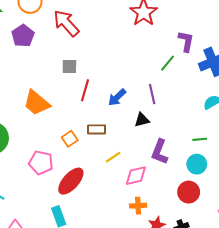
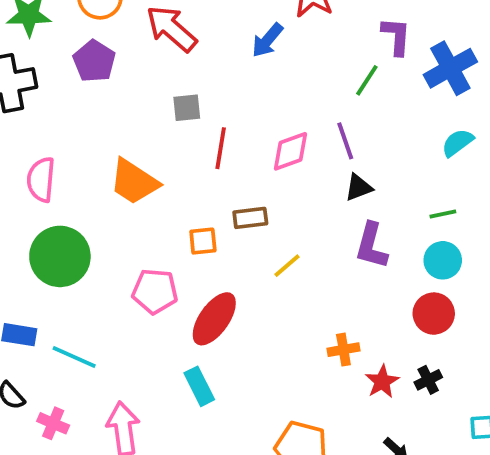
blue arrow: (117, 97) -> (267, 40), moved
black triangle: (142, 120) -> (359, 187), moved
orange square: (70, 139) -> (203, 241), turned 35
pink diamond: (136, 176) -> (291, 151), moved

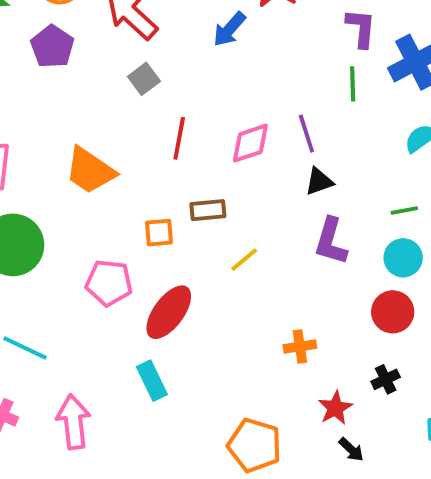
green line: (367, 80) -> (353, 84), moved, turned -36
gray square: (187, 108) -> (144, 79), moved, turned -32
red star: (382, 382) -> (335, 408), moved

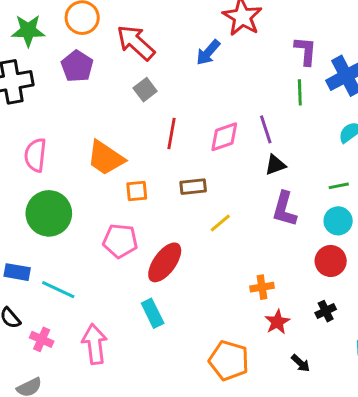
orange square: (159, 233) -> (137, 191), moved
red star: (335, 408) -> (277, 322), moved

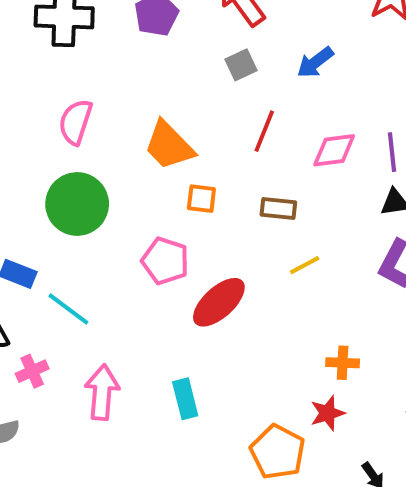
blue arrow: (208, 52) -> (315, 62), moved
cyan rectangle: (153, 313) -> (185, 399), moved
red star: (277, 322) -> (327, 413), moved
pink cross: (42, 339) -> (32, 371), turned 30

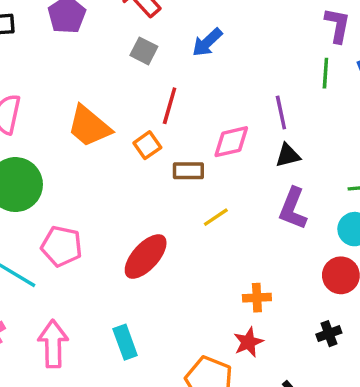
gray square: (241, 65) -> (144, 51), turned -32
pink diamond: (334, 150) -> (231, 142), moved
orange square: (201, 199) -> (147, 145), moved, turned -36
pink pentagon: (165, 261) -> (62, 246), moved

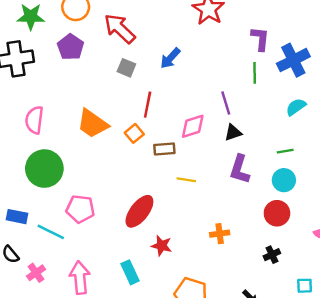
yellow line: (216, 217) -> (186, 180), turned 48
red star: (248, 342) -> (162, 246), moved, turned -30

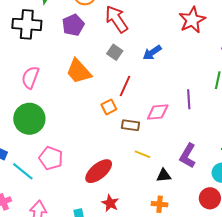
orange trapezoid: (92, 124) -> (79, 71), moved
black triangle: (233, 133) -> (164, 175), moved

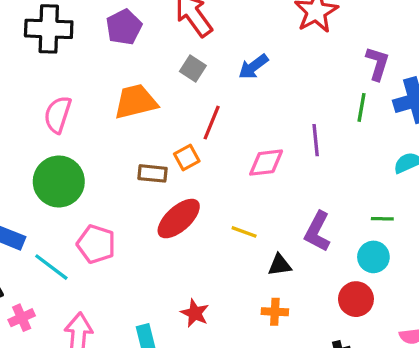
orange trapezoid: (79, 71) -> (136, 102), turned 120
brown rectangle: (131, 125) -> (152, 173), moved
red ellipse: (99, 171) -> (179, 219), moved

